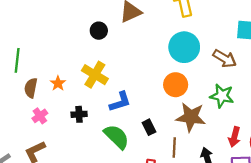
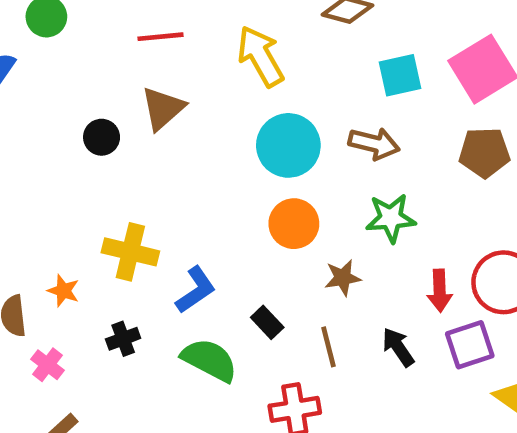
black circle: (99, 31) -> (102, 137), moved
brown star: (191, 117) -> (343, 278), size x0.6

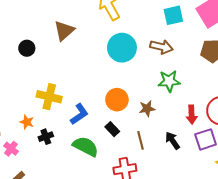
black circle: (102, 137) -> (27, 48), moved
orange circle: (294, 224) -> (117, 100), moved
orange star: (63, 291) -> (27, 122), moved

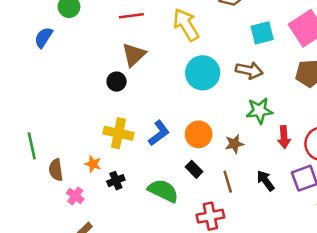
black circle: (27, 48) -> (117, 82), moved
blue L-shape: (79, 114) -> (159, 133), moved
red arrow: (192, 115) -> (284, 137), moved

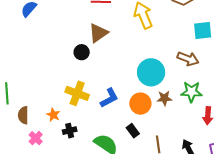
cyan circle: (203, 73) -> (151, 72), moved
brown star: (234, 144) -> (164, 98), moved

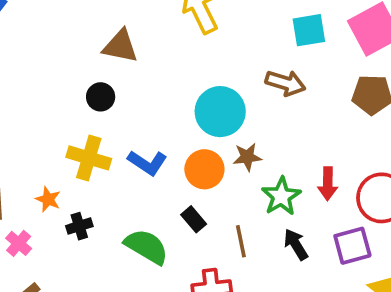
brown triangle: (98, 33) -> (120, 46), turned 50
black circle: (82, 52) -> (101, 97), moved
green star: (191, 92) -> (281, 196), moved, turned -30
blue L-shape: (109, 98) -> (147, 163), turned 65

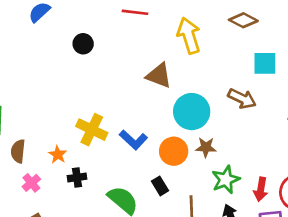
brown triangle: (120, 46) -> (159, 76), moved
black circle: (101, 97) -> (83, 44), moved
red arrow: (328, 184) -> (261, 189), moved

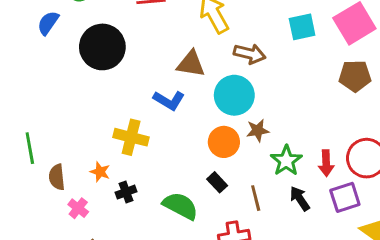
black circle: (83, 44) -> (102, 47), size x2.0
brown arrow: (242, 99) -> (250, 54), moved
blue L-shape: (133, 140) -> (169, 100), moved

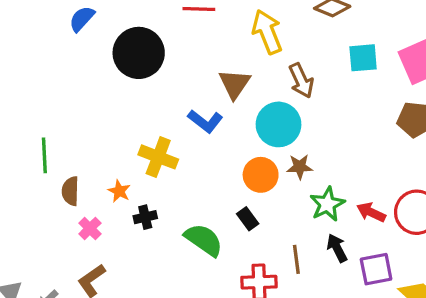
brown arrow: (250, 54) -> (301, 81), turned 44
brown triangle: (191, 64) -> (235, 84), turned 48
red arrow: (326, 163) -> (371, 212), turned 110
purple square: (345, 197) -> (376, 269), moved
brown line: (256, 198) -> (296, 259), moved

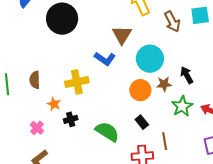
brown arrow: (301, 81) -> (172, 22), moved
yellow cross: (158, 157) -> (77, 82), turned -30
brown semicircle: (70, 191) -> (35, 80), moved
black rectangle: (248, 219) -> (142, 122), moved
black arrow: (337, 248) -> (187, 75), moved

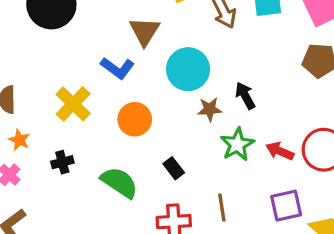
yellow cross: (77, 82) -> (73, 104), turned -35
orange circle: (140, 90) -> (135, 119), moved
orange star: (54, 104) -> (19, 140), moved
brown line: (165, 141) -> (222, 208), moved

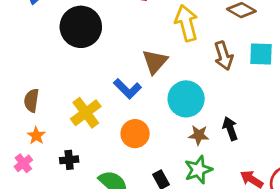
green star: (237, 144) -> (198, 170), moved

